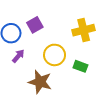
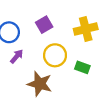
purple square: (35, 25) -> (44, 25), moved

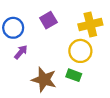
yellow circle: (55, 55) -> (80, 51), moved
green rectangle: (82, 67) -> (74, 75), moved

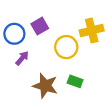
purple square: (48, 20) -> (40, 26), moved
yellow circle: (80, 51) -> (66, 47), moved

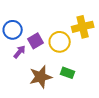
purple square: (40, 26) -> (36, 41), moved
brown star: (45, 86) -> (41, 77), turned -30

